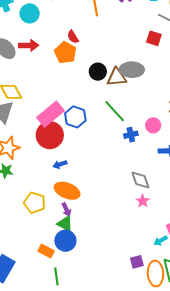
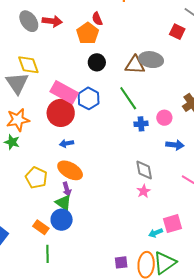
black circle: (98, 72) -> (97, 62), moved
pink rectangle: (50, 114) -> (64, 92), turned 60
purple square: (137, 262) -> (121, 262), moved

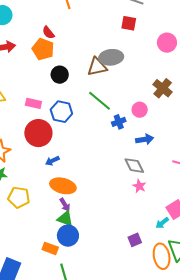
pink rectangle: (64, 92) -> (33, 103), moved, size x0.6
blue arrow: (175, 145) -> (145, 139), moved
yellow pentagon: (36, 178) -> (19, 197), moved
purple square: (121, 262) -> (135, 240), moved

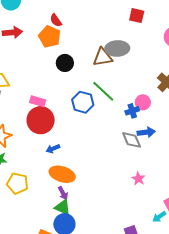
pink rectangle: (33, 103) -> (38, 101), moved
blue hexagon: (61, 112) -> (83, 102), moved
blue cross: (119, 122) -> (132, 111), moved
gray diamond: (134, 166) -> (132, 140), moved

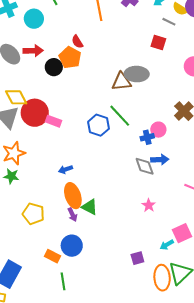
black circle: (65, 63) -> (54, 67), moved
red circle: (41, 120) -> (35, 113), moved
orange ellipse: (62, 174) -> (73, 196), turned 50
yellow pentagon: (17, 183) -> (33, 214), moved
green triangle: (63, 207) -> (90, 207), moved

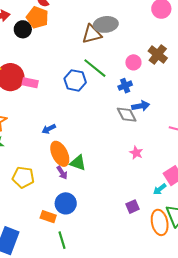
pink circle: (158, 130) -> (133, 62), moved

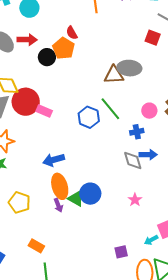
blue arrow: (49, 129) -> (54, 160), size x1.5
blue circle: (66, 203) -> (90, 194), moved

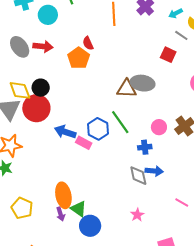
black circle: (47, 57) -> (41, 88), moved
pink rectangle: (44, 111) -> (84, 143), moved
blue arrow: (54, 160) -> (65, 132), moved, turned 30
blue circle: (90, 194) -> (90, 226), moved

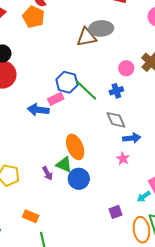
green line: (120, 122) -> (86, 90), moved
blue arrow: (65, 132) -> (38, 110), moved
pink rectangle: (84, 143) -> (56, 99), turned -42
blue arrow: (154, 171) -> (132, 138), moved
orange ellipse: (63, 195) -> (75, 147), moved

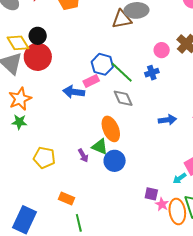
gray diamond: (116, 120) -> (123, 98), moved
pink star: (123, 159) -> (162, 204), moved
purple square: (116, 212) -> (151, 194), turned 32

